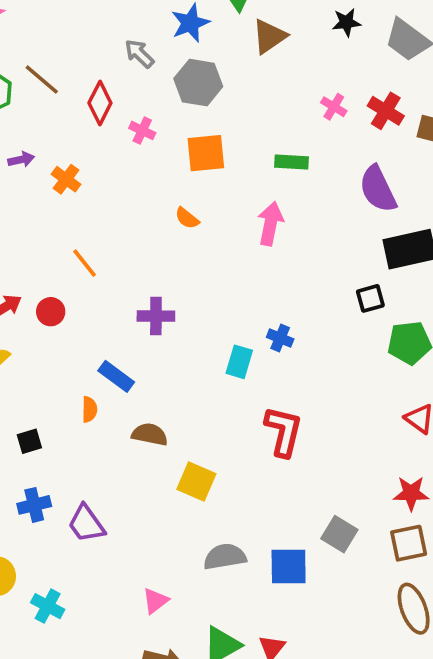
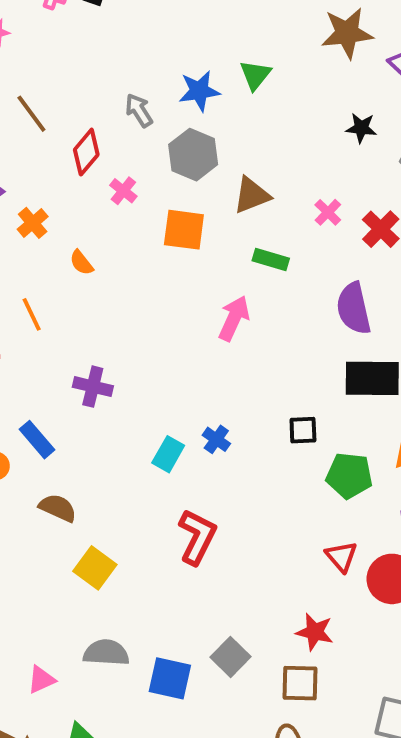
brown triangle: (269, 36) -> (252, 195), moved
orange semicircle: (187, 218) -> (81, 263), moved
black square: (370, 298) -> (303, 430), moved
pink triangle: (155, 601) -> (41, 680), moved

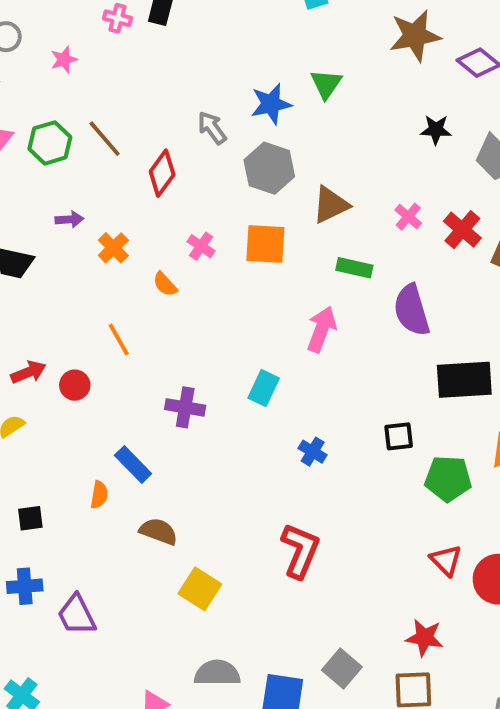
pink cross: (123, 191) -> (201, 246), moved
purple semicircle: (354, 308) -> (412, 310), moved
cyan rectangle: (168, 454) -> (264, 388), moved

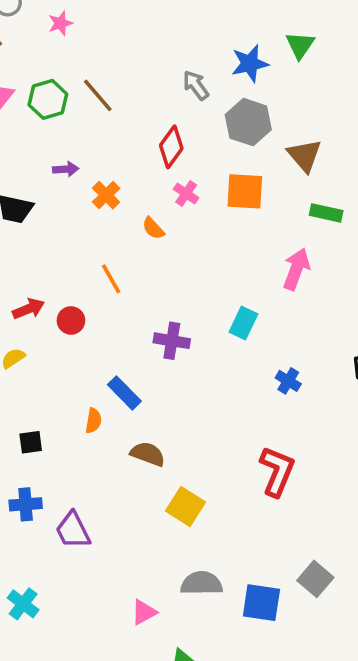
red diamond: (162, 173) -> (171, 147), moved
brown triangle: (331, 205) -> (304, 155), turned -45

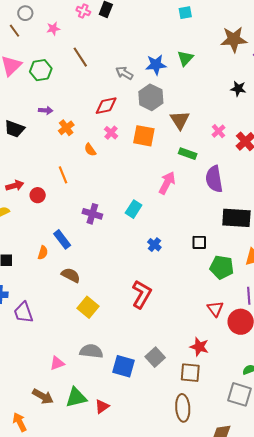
gray arrow: (196, 85) -> (124, 73), turned -30
brown line: (98, 95) -> (80, 57), moved
red diamond: (171, 147) -> (106, 106), turned 35

